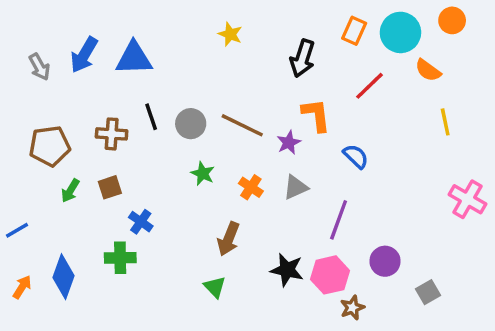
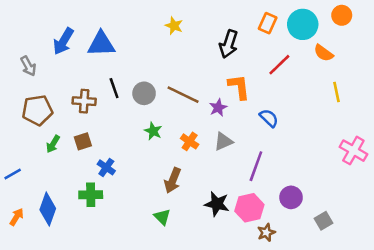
gray arrow: (39, 67) -> (28, 66), moved

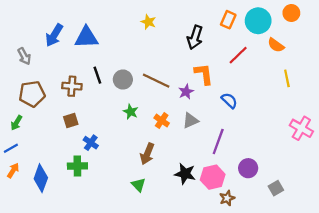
green arrow: (53, 144) -> (16, 123), moved
orange arrow: (17, 217) -> (13, 170), moved

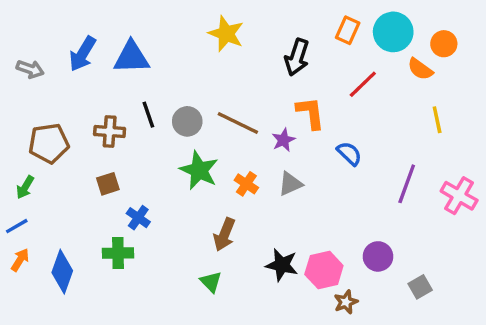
orange circle: (291, 13) -> (444, 44), moved
yellow star: (148, 22) -> (226, 34), size x1.5
gray arrow: (24, 56) -> (30, 69), moved, turned -42
green star: (131, 112) -> (199, 170), size x1.6
purple line: (218, 142) -> (407, 184), moved

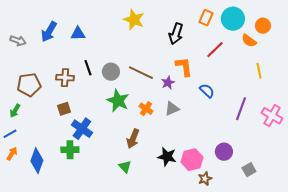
blue triangle: (132, 57) -> (78, 34), size x0.7
blue cross: (138, 218) -> (82, 129), size x1.5

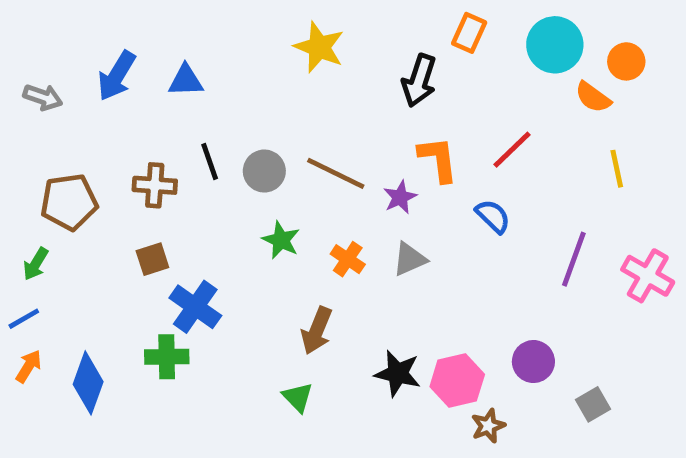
orange rectangle: (206, 18) -> (469, 33), moved
red line: (215, 50) -> (512, 150), moved
green star: (118, 101) -> (281, 240), size x0.7

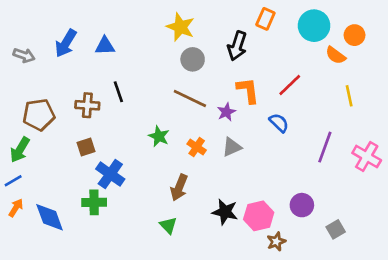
gray circle: (264, 171) -> (193, 59), moved
green arrow: (36, 264) -> (20, 150), size x1.4
blue diamond: (88, 383) -> (50, 217), turned -40

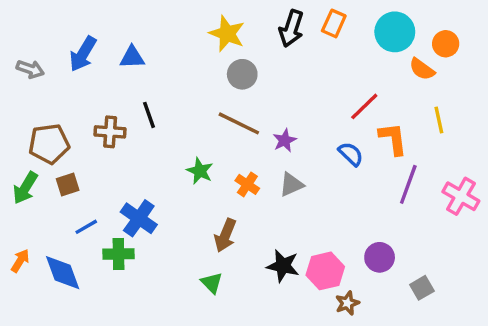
black arrow: (237, 46) -> (291, 29), moved
orange L-shape: (248, 90) -> (393, 139), moved
brown square: (86, 147) -> (68, 184), moved
blue line: (13, 181) -> (86, 227), moved

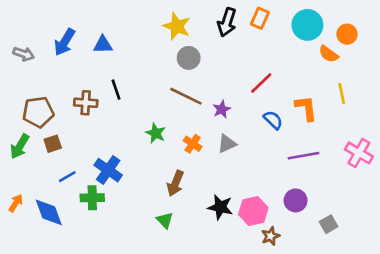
red line: (364, 106) -> (261, 83), moved
purple line: (408, 184) -> (303, 156), moved, turned 60

